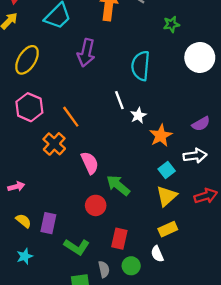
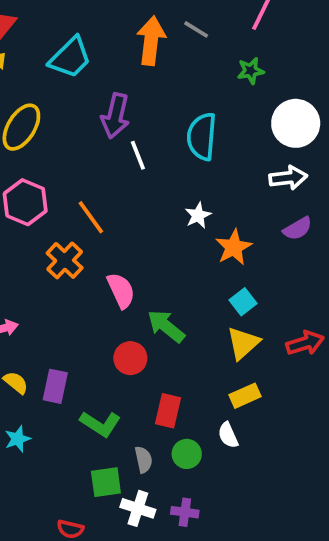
white line: (119, 100) -> (138, 155), moved
white arrow: (195, 156) -> (288, 178), moved

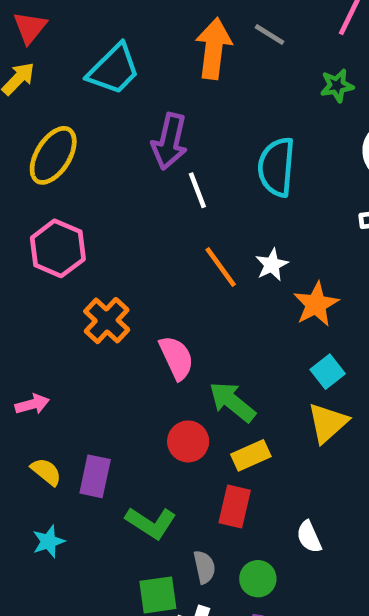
orange line: (91, 217) -> (221, 267), moved
yellow rectangle: (245, 396) -> (251, 455), moved
green circle: (187, 454) -> (258, 579), moved

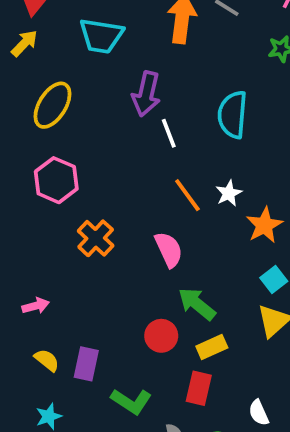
cyan trapezoid: (114, 69) -> (101, 36), turned 54
pink semicircle: (176, 358) -> (169, 250), moved

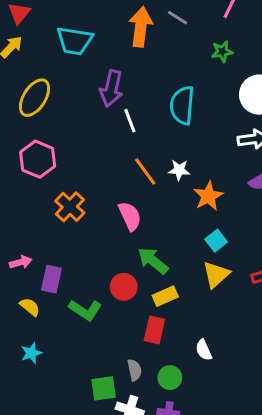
white star: (229, 193) -> (179, 170), turned 30
purple rectangle: (86, 364) -> (51, 279), moved
green L-shape: (131, 401) -> (85, 310), moved

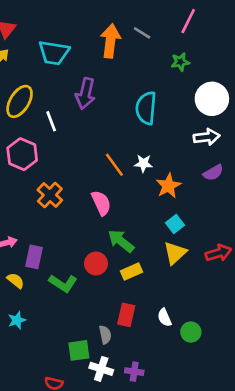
white line: (130, 121) -> (51, 121), moved
red rectangle: (154, 330) -> (126, 315), moved
green circle: (170, 378) -> (191, 332), moved

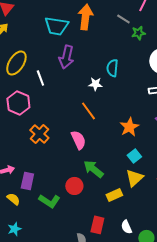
gray line: (142, 33) -> (123, 19), moved
cyan trapezoid: (54, 53) -> (56, 26), moved
cyan semicircle: (146, 108) -> (112, 68), size x0.7
white star: (143, 163) -> (95, 84), moved
yellow rectangle: (132, 271) -> (114, 195), moved

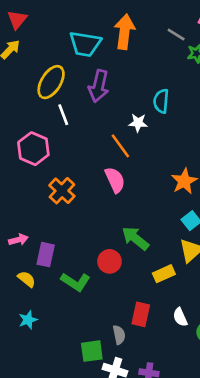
yellow ellipse: (16, 63) -> (51, 82), moved
orange line: (88, 111) -> (120, 146), moved
pink semicircle: (78, 140) -> (115, 180), moved

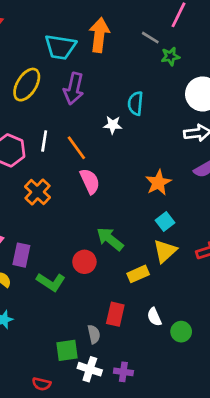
white line: (63, 115) -> (44, 141), moved, turned 30
orange line: (120, 146) -> (76, 148), moved

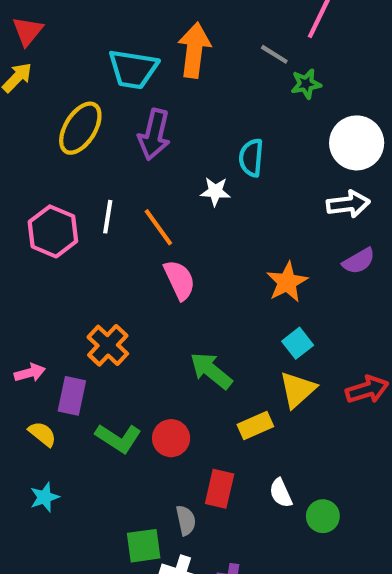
orange cross: (37, 192) -> (108, 345), moved
red circle: (84, 262) -> (171, 438), moved

